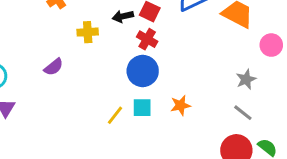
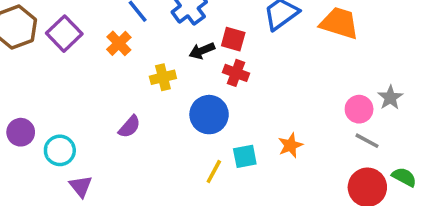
pink circle: (271, 45) -> (359, 109), moved
blue circle: (143, 71) -> (209, 115), moved
gray star: (246, 79) -> (390, 98), moved

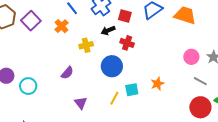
red square: (233, 39) -> (125, 16), moved
pink circle: (359, 109) -> (191, 57), moved
purple triangle: (81, 186) -> (81, 103), moved

